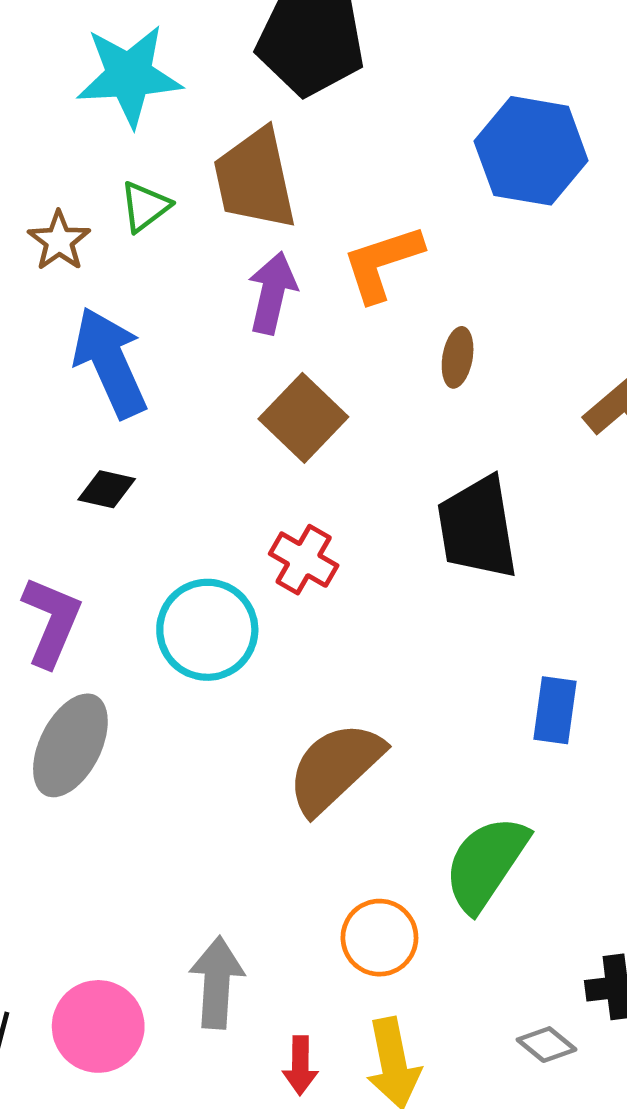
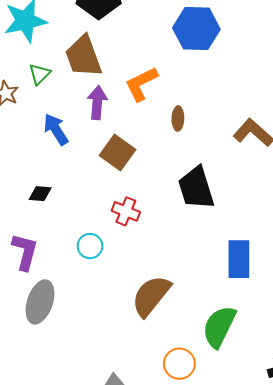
blue arrow: (110, 362) -> (56, 129), moved, size x0.7
cyan circle: (207, 630) -> (90, 246), size x0.6
blue rectangle: (555, 710) -> (239, 259), size x1.4

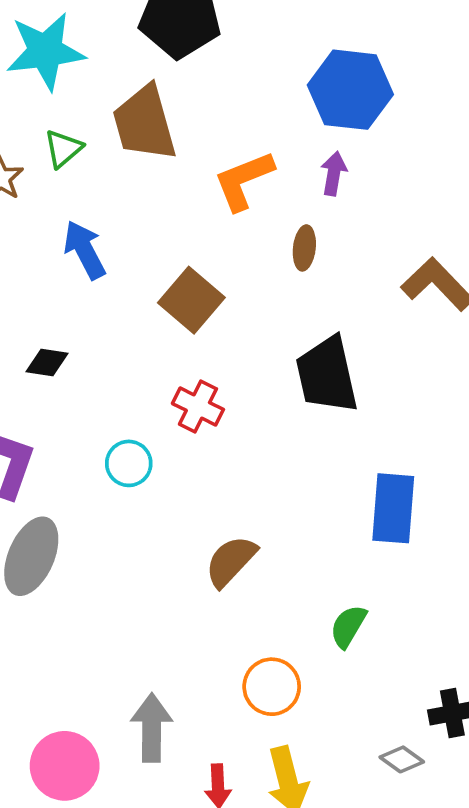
purple arrow: (97, 103) -> (334, 174), moved, size x0.7
brown semicircle: (151, 296) -> (231, 561), size x0.7
green semicircle: (219, 327) -> (348, 626), size x0.6

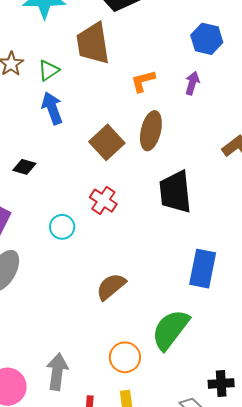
blue hexagon: (350, 90) -> (207, 39), size x0.7
green triangle: (63, 149) -> (49, 70), moved
orange L-shape: (244, 181) -> (143, 81), size x0.7
brown ellipse: (304, 248) -> (151, 131), moved, size x1.6
green semicircle: (348, 626) -> (170, 330), size x1.8

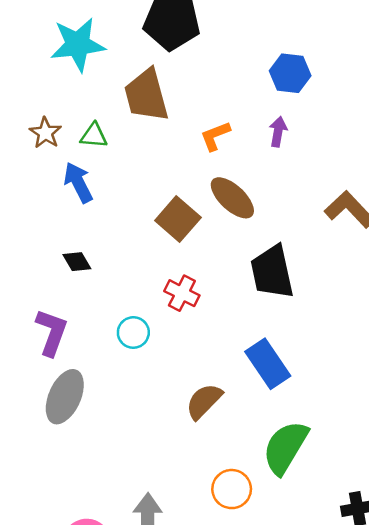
green triangle: (49, 70) -> (94, 136), turned 45
blue arrow: (52, 108) -> (78, 182), moved
brown ellipse: (151, 131) -> (232, 198), turned -54
black diamond: (24, 167) -> (77, 262), turned 50
blue rectangle: (203, 269) -> (268, 364), moved, turned -39

